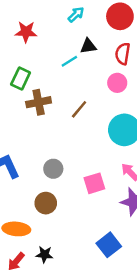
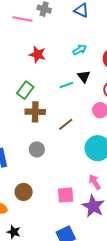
black triangle: (88, 46) -> (84, 76), turned 48
gray circle: (53, 169) -> (37, 149), moved
pink square: (94, 183) -> (66, 195), moved

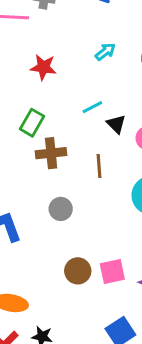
black triangle: (84, 76) -> (116, 124), moved
brown line: (66, 124) -> (99, 166), turned -49
brown circle: (24, 192) -> (78, 271), moved

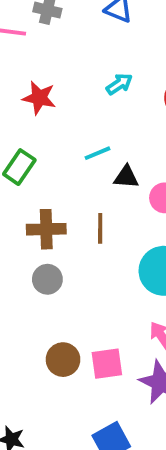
black triangle: (116, 124) -> (126, 177), turned -45
brown cross: (51, 153) -> (46, 229), moved

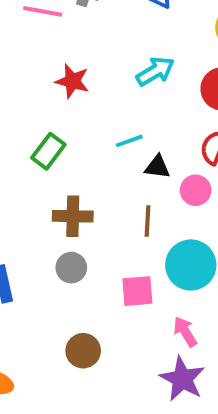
cyan arrow: (119, 84) -> (155, 71), size x1.4
brown line: (100, 228) -> (147, 221), moved
pink square: (107, 364) -> (137, 291), moved

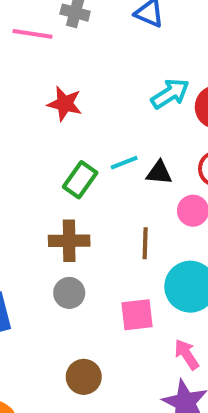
cyan arrow: (155, 71) -> (170, 94), moved
green rectangle: (48, 151) -> (80, 180), moved
black triangle: (157, 167) -> (159, 173), moved

